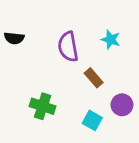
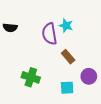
cyan star: (111, 40) -> (66, 26), moved
cyan square: (92, 120) -> (67, 88), turned -32

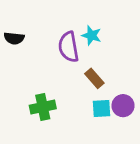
green cross: (31, 77) -> (43, 107), turned -30
cyan square: (67, 88) -> (102, 108), moved

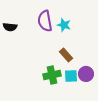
purple semicircle: (69, 47) -> (45, 21), moved
green cross: (43, 107) -> (52, 75), moved

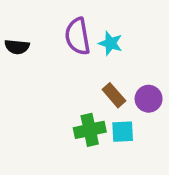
purple circle: (86, 74) -> (149, 99), moved

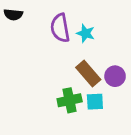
black semicircle: (17, 47) -> (13, 15), moved
brown rectangle: (114, 95) -> (88, 73), size x1.4

